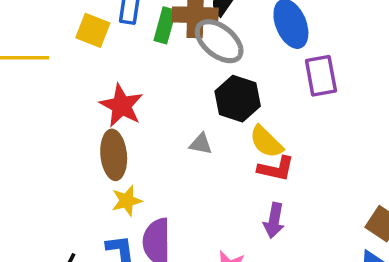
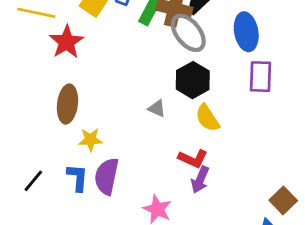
red star: (121, 106) -> (66, 42), moved
brown ellipse: (114, 155) -> (67, 104), moved
red L-shape: (276, 169) -> (193, 159), moved

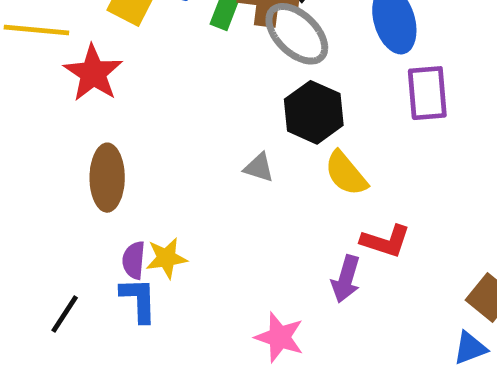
yellow star: (90, 140) -> (166, 258), moved
red L-shape: (193, 159) -> (386, 241), moved
purple semicircle: (107, 176) -> (134, 260), moved, size x0.6

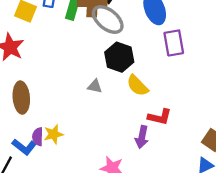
blue L-shape: (139, 300) -> (24, 147), moved, turned 135

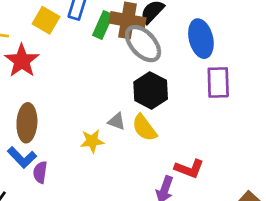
yellow semicircle: (137, 86) -> (144, 128), moved
yellow star: (54, 134) -> (92, 141), moved
blue L-shape: (24, 147) -> (22, 157), moved

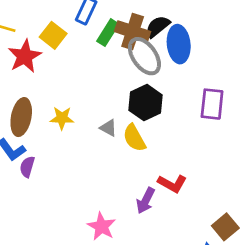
yellow square: (46, 20) -> (53, 35), moved
blue ellipse: (201, 39) -> (179, 44), moved
yellow star: (92, 141) -> (62, 118), moved

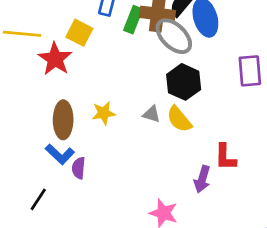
red L-shape: (172, 183) -> (225, 157), turned 72

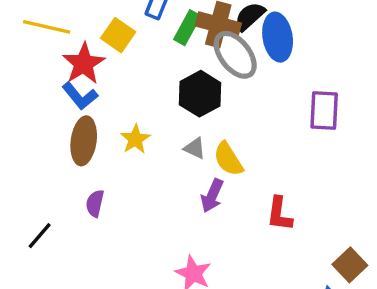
black hexagon: (184, 82) -> (200, 94), moved
yellow star: (104, 113) -> (135, 139), turned -30
blue L-shape: (60, 154) -> (80, 96), moved
purple arrow: (202, 179) -> (212, 196), moved

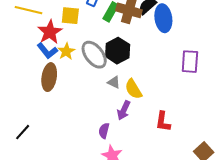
yellow square: (118, 35) -> (70, 16), turned -30
gray ellipse: (235, 55) -> (94, 55), moved
yellow star: (135, 139) -> (66, 51), moved
purple semicircle: (95, 203) -> (104, 131), moved

